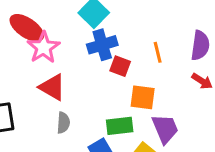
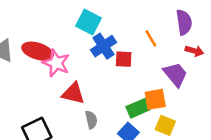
orange square: (143, 97) -> (155, 99), moved
purple trapezoid: (165, 129) -> (175, 74), moved

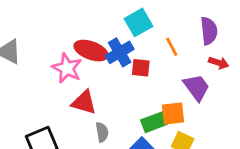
cyan square: (89, 22) -> (139, 22), moved, turned 30
red ellipse: (38, 51) -> (91, 51), moved

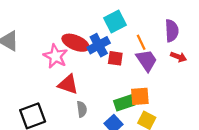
purple trapezoid: (196, 87) -> (146, 60), moved

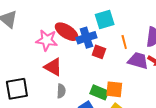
pink star: (55, 56) -> (47, 40), turned -30
purple trapezoid: (146, 60) -> (138, 61), moved, turned -50
green rectangle: (124, 103) -> (99, 92), turned 30

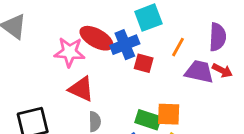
orange line: (124, 42) -> (178, 47), turned 48

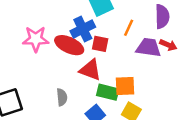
red ellipse: (96, 38) -> (69, 45), moved
red triangle: (81, 89) -> (90, 70), moved

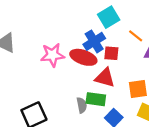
orange line: (129, 28) -> (136, 36), turned -70
green rectangle: (108, 92) -> (96, 99), moved

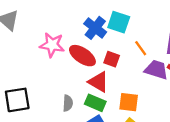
cyan square: (109, 17) -> (119, 22), turned 35
blue cross: (94, 41) -> (95, 28), moved, turned -35
green rectangle: (96, 99) -> (95, 103), moved

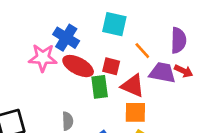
blue cross: (95, 28) -> (66, 38), moved
red triangle: (98, 82) -> (133, 86), moved
green rectangle: (95, 103) -> (100, 87), moved, turned 66

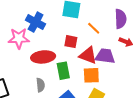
red ellipse: (78, 66) -> (43, 57), moved, turned -30
purple trapezoid: (162, 73) -> (105, 56), moved
green rectangle: (100, 87) -> (63, 71), moved

